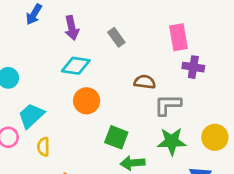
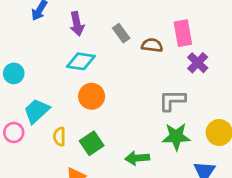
purple cross: (193, 67) -> (198, 63), turned 35
brown semicircle: (145, 82) -> (152, 45), moved
green square: (116, 137) -> (92, 143), moved, turned 35
yellow semicircle: (43, 147) -> (59, 137), moved

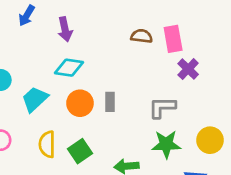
gray rectangle: (121, 33) -> (110, 102), moved, turned 36
brown semicircle: (152, 45) -> (142, 36), moved
cyan trapezoid: (37, 111) -> (35, 99), moved
yellow semicircle: (59, 137) -> (47, 144), size x1.4

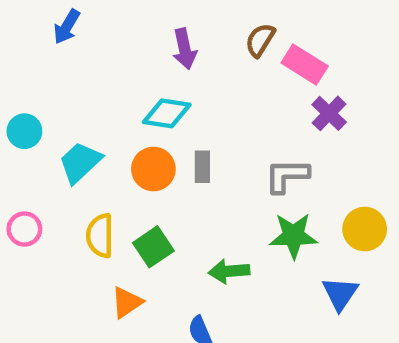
purple arrow: (65, 29) -> (185, 49), moved
brown semicircle: (142, 36) -> (260, 40), moved, turned -65
pink rectangle: (173, 39) -> (305, 64), turned -48
cyan diamond: (69, 68) -> (167, 113), moved

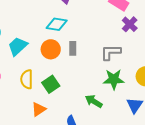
green arrow: (229, 271) -> (94, 101), moved, turned 36

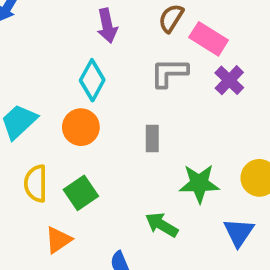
cyan diamond: (57, 24) -> (92, 80), turned -70
gray rectangle: (73, 48) -> (152, 138), moved
gray L-shape: (111, 52) -> (169, 73), moved

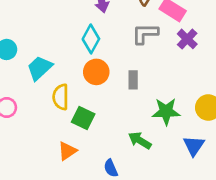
orange circle: (81, 127) -> (96, 72), moved
yellow semicircle: (36, 184) -> (61, 97), moved
green square: (81, 193) -> (83, 118), turned -30

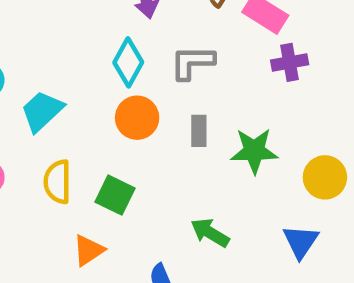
gray L-shape: (145, 34) -> (192, 62), moved
purple cross: (187, 39) -> (290, 62), turned 36
yellow semicircle: (61, 97) -> (57, 182), moved
green star: (166, 111) -> (254, 151), moved

